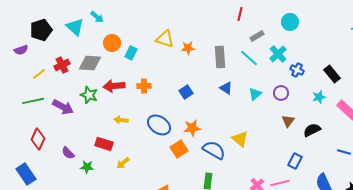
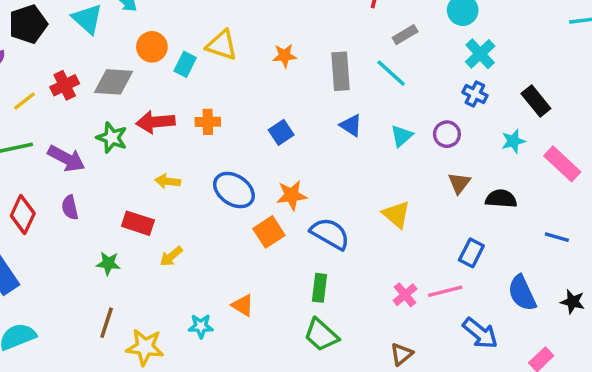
yellow triangle: (165, 39) -> (222, 45), moved
cyan cross: (278, 54) -> (480, 54), moved
black semicircle: (312, 130) -> (501, 199), turned 30
yellow triangle: (240, 139) -> (396, 214), moved
purple semicircle: (68, 153) -> (70, 207), moved, turned 32

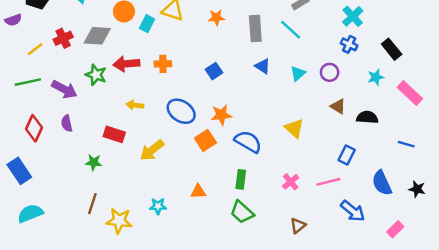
brown triangle: (459, 183) -> (338, 106), turned -35
yellow arrow: (171, 256) -> (152, 150), moved, size x1.5
pink cross: (405, 295) -> (291, 182), moved
orange triangle: (243, 305) -> (198, 192), moved, turned -35

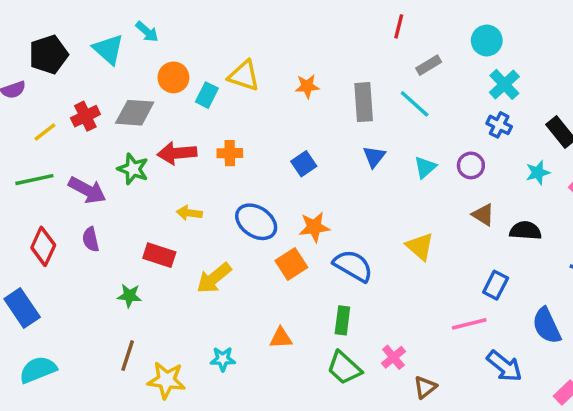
blue triangle: (263, 66) -> (374, 157), turned 35
pink cross: (291, 182) -> (393, 357), moved

